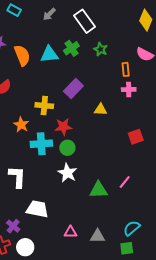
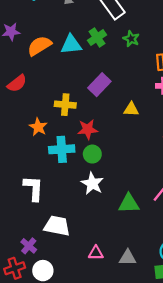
orange semicircle: (22, 55) -> (39, 46), turned -100

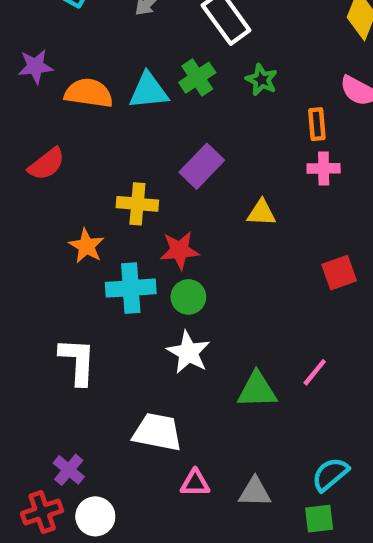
orange semicircle: (39, 46) -> (89, 93), turned 40
white trapezoid: (57, 226) -> (157, 432), moved

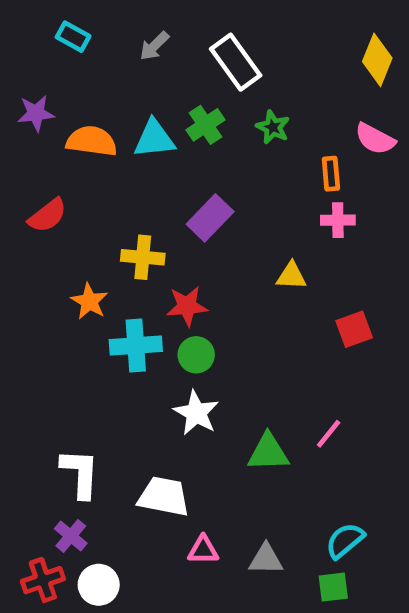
yellow triangle: (262, 213) -> (291, 276), moved
white L-shape: (78, 361) -> (80, 473), moved

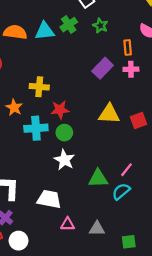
purple rectangle: (210, 218) -> (103, 68), moved
yellow triangle: (291, 276) -> (109, 114), moved, size x1.5
cyan semicircle: (345, 541) -> (121, 191), moved

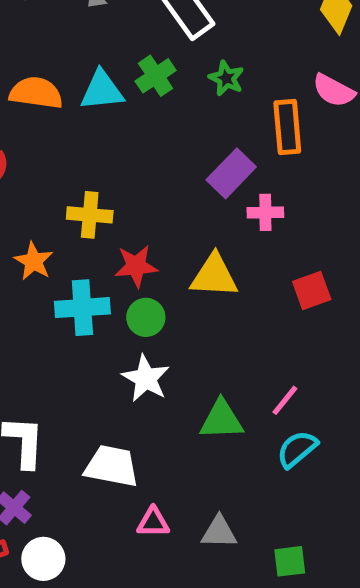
orange rectangle: (128, 47) -> (287, 127), size x1.5
pink cross: (131, 69) -> (265, 212), moved
yellow triangle: (109, 114) -> (214, 276), moved
cyan semicircle: (121, 191) -> (297, 449), moved

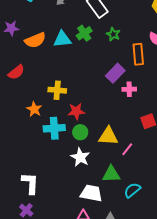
orange semicircle: (36, 93) -> (35, 40), turned 150
yellow triangle: (214, 276) -> (108, 136), moved
pink line: (285, 400) -> (127, 149), moved
cyan semicircle: (297, 449) -> (132, 190), moved
white trapezoid: (112, 466) -> (91, 193), moved

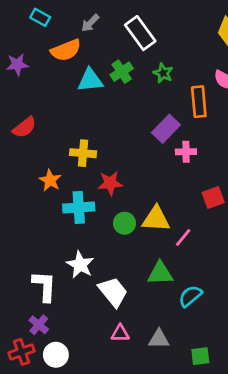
orange semicircle: (35, 40) -> (66, 50), moved
green circle: (80, 132) -> (124, 223), moved
white star: (80, 157) -> (80, 265), moved
white trapezoid: (91, 193) -> (113, 292), moved, turned 40

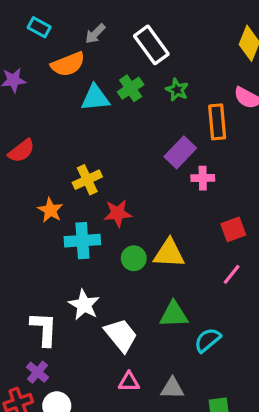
yellow cross: (83, 153) -> (87, 180), turned -30
pink line: (183, 238) -> (232, 274), moved

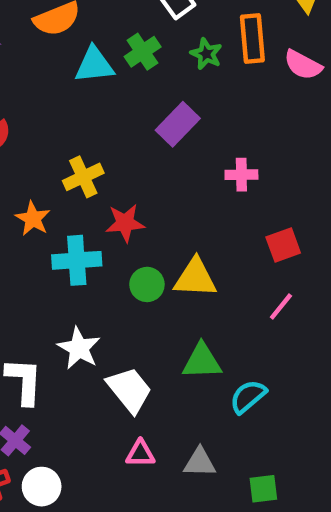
orange rectangle: (217, 122) -> (252, 39), moved
purple rectangle: (180, 152) -> (178, 124), moved

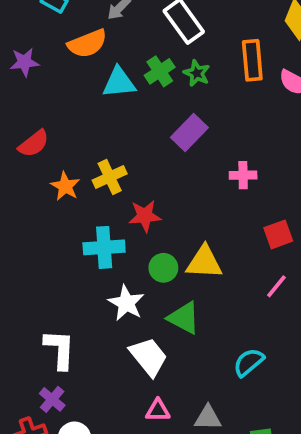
green star: (206, 54) -> (197, 73), moved
orange star: (33, 219) -> (65, 186), moved
white star: (79, 348) -> (126, 303), moved
green triangle: (202, 361) -> (184, 318), moved, turned 30

